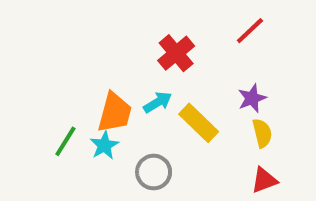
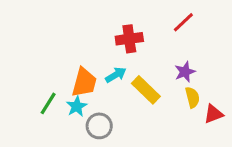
red cross: (176, 53) -> (129, 39), turned 32
gray circle: (154, 172) -> (99, 126), moved
red triangle: (264, 180) -> (213, 114), moved

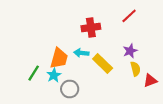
cyan arrow: (116, 75) -> (81, 53), turned -144

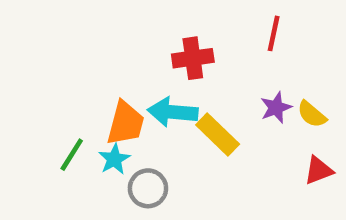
red line: (129, 16) -> (274, 33), turned -35
cyan arrow: (81, 53) -> (173, 112), size x1.5
yellow semicircle: (135, 69) -> (312, 114), moved, turned 144

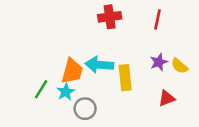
red cross: (193, 58) -> (110, 17), moved
yellow rectangle: (218, 134) -> (125, 78), turned 40
red triangle: (319, 170) -> (167, 98), moved

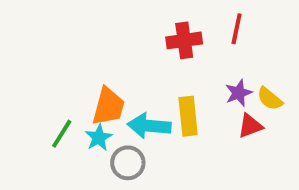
red cross: (110, 17) -> (184, 40), moved
cyan arrow: (99, 65) -> (149, 126), moved
red triangle: (167, 98) -> (250, 126), moved

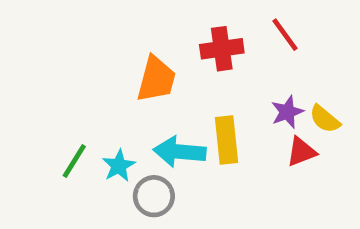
red line: (237, 29) -> (285, 35), turned -48
orange trapezoid: (108, 106) -> (156, 79), moved

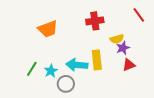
red line: (285, 35) -> (139, 15), moved
orange trapezoid: (156, 79) -> (48, 29), moved, turned 55
yellow semicircle: (325, 119) -> (117, 39), moved, turned -56

